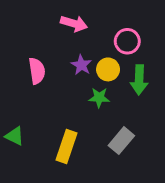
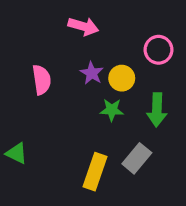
pink circle: (127, 41) -> (158, 50), moved
green arrow: (139, 80) -> (157, 110), moved
yellow rectangle: (67, 147) -> (95, 172), moved

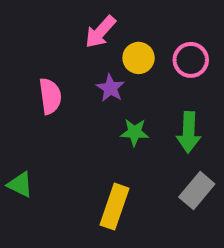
pink arrow: (83, 26) -> (100, 32), turned 116
yellow circle: (122, 78) -> (139, 58), moved
gray rectangle: (137, 158) -> (197, 190), moved

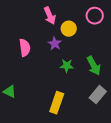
pink arrow: (100, 32) -> (50, 16), turned -66
pink circle: (191, 60) -> (95, 16), moved
green arrow: (189, 132) -> (94, 66), turned -30

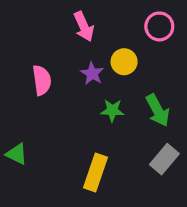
yellow circle: (69, 29) -> (124, 62), moved

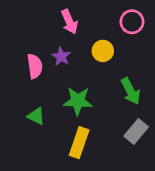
purple star: (92, 73) -> (61, 56), moved
green star: (112, 110) -> (78, 101), moved, size x1.5
green triangle: (17, 154) -> (36, 116), moved

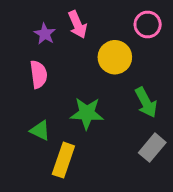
yellow circle: (103, 51) -> (115, 57), size x1.4
purple star: (61, 56) -> (45, 34), moved
yellow rectangle: (79, 143) -> (63, 160), moved

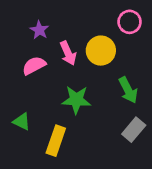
pink arrow: (77, 25) -> (68, 53), moved
pink semicircle: (39, 74) -> (34, 66), turned -110
green triangle: (40, 130) -> (22, 122), moved

